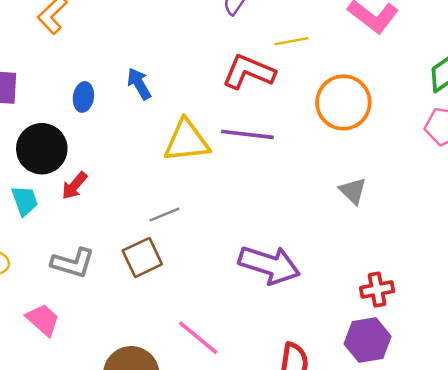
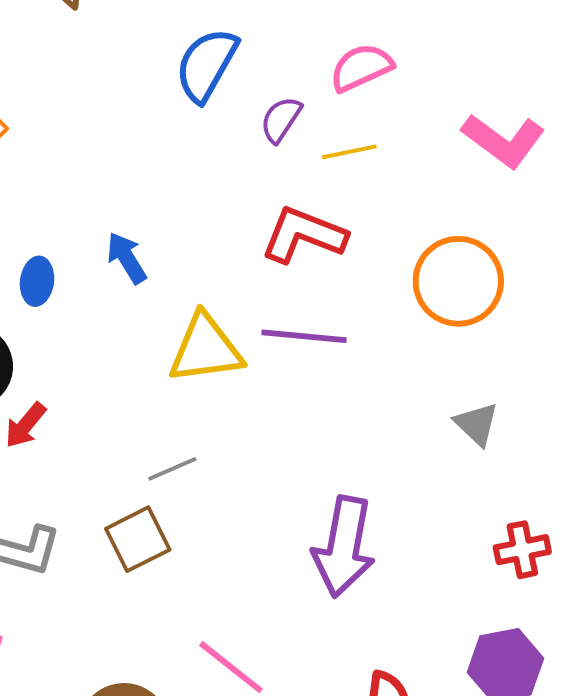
yellow line: (291, 41) -> (349, 152), moved
purple arrow: (269, 265) -> (344, 547), turned 84
red cross: (377, 290) -> (522, 550), moved

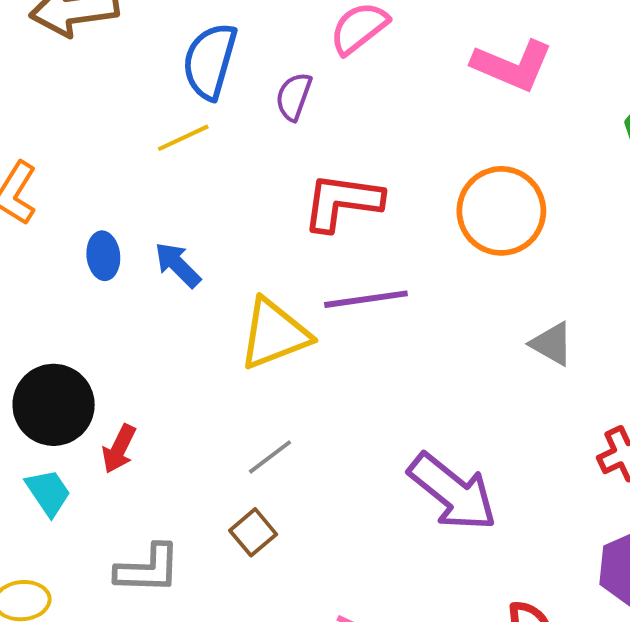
yellow line: (349, 152) -> (183, 138), moved
blue ellipse: (37, 281) -> (103, 256), moved
brown square: (138, 539) -> (253, 532), size x0.7
purple arrow: (344, 547) -> (453, 492), turned -48

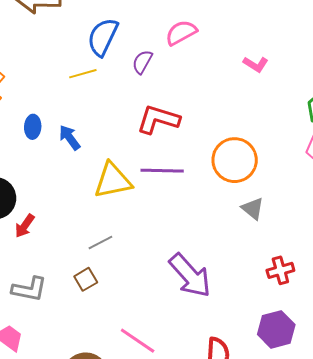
pink L-shape: (512, 65) -> (256, 64), size x0.6
orange circle: (501, 211) -> (235, 160), moved

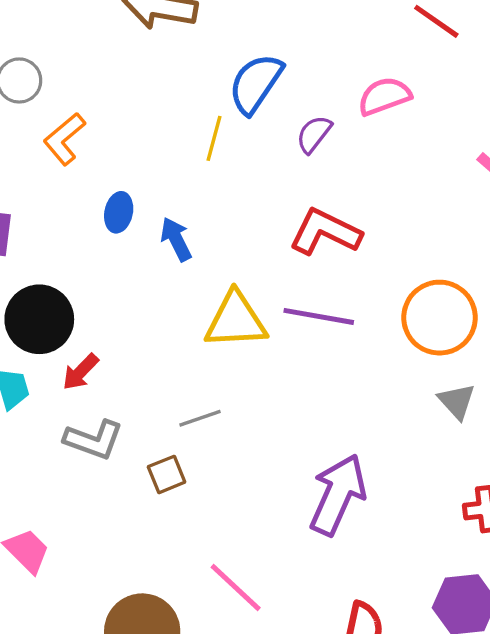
yellow line: (83, 74) -> (214, 138), turned -68
purple arrow: (190, 275) -> (338, 495), turned -123
gray L-shape: (29, 289) -> (94, 440), moved

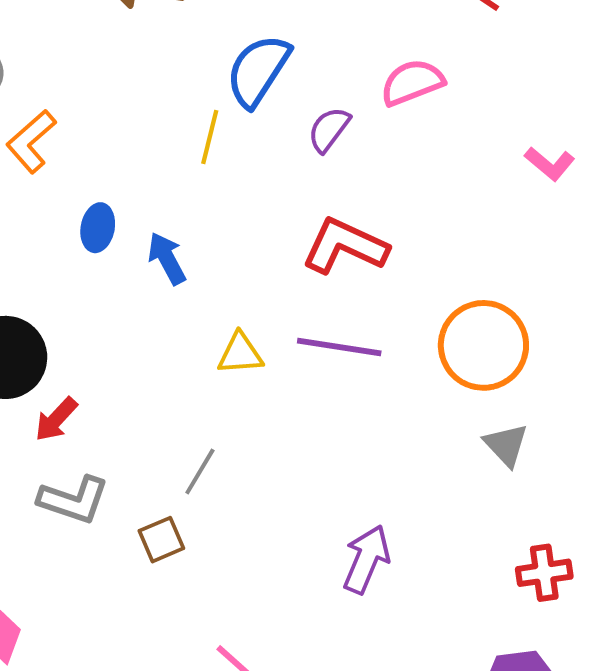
yellow triangle: (236, 320) -> (240, 354), size x0.6
gray line: (200, 418) -> (200, 471), turned -39
purple arrow: (338, 495) -> (366, 559), size x0.7

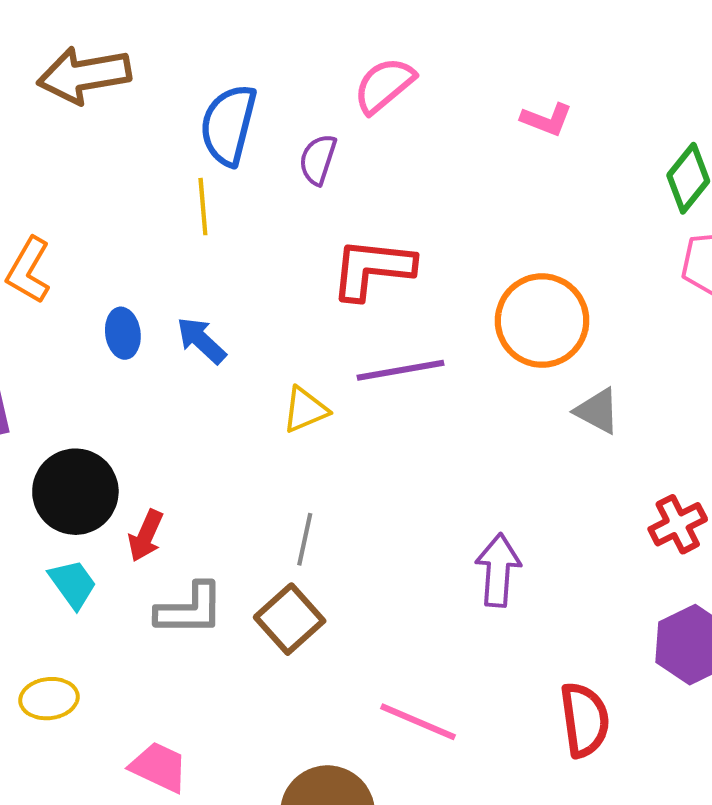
brown square: (161, 540) -> (290, 619), size x1.4

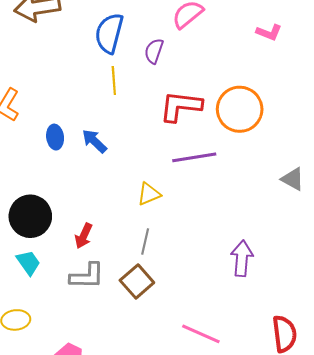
yellow line: (203, 207) -> (114, 81), moved
orange circle: (542, 321) -> (240, 109), moved
yellow triangle: (305, 410) -> (149, 194), moved
red arrow: (146, 536) -> (84, 236), moved

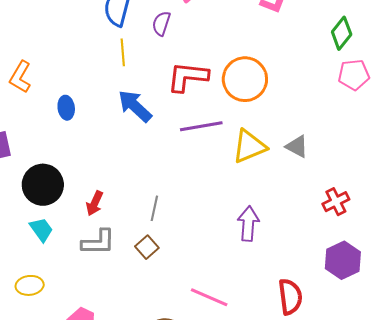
blue arrow: (94, 141) -> (135, 106), moved, size x1.4
yellow triangle: (149, 194) -> (249, 146), moved, size x1.5
brown square: (137, 282) -> (147, 247), size x0.7

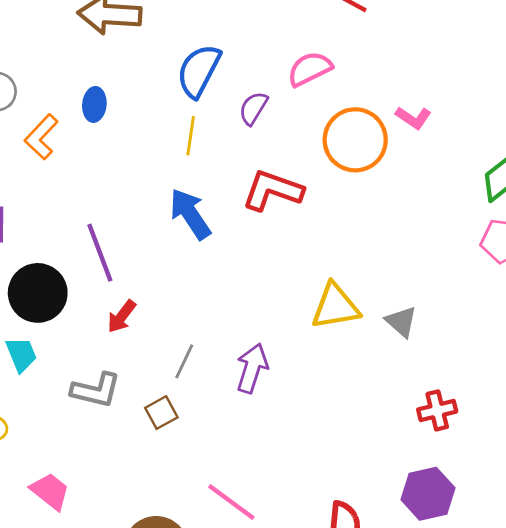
orange circle: (245, 79) -> (355, 140), moved
blue ellipse: (66, 108) -> (94, 104), moved
purple line: (201, 126) -> (100, 253), moved, turned 66
red arrow: (95, 203) -> (122, 316), moved
purple arrow: (248, 224) -> (252, 368), moved

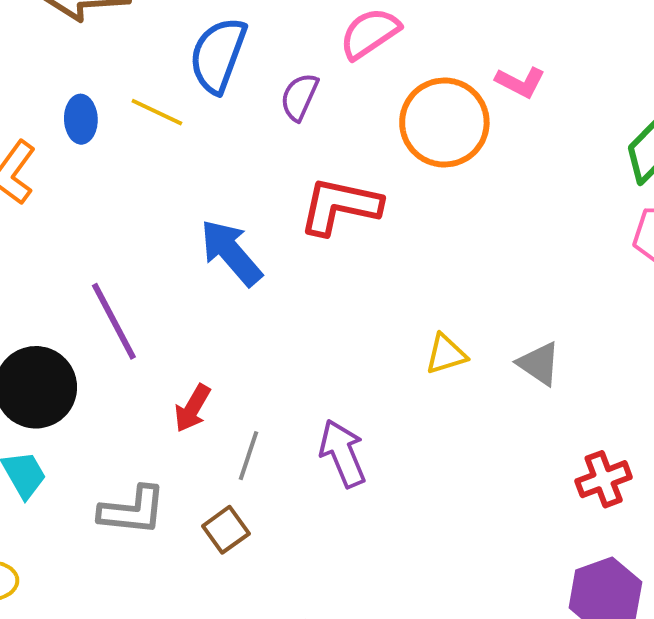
yellow line: (191, 136) -> (157, 112), moved, turned -66
yellow triangle: (335, 306) -> (446, 354), size x0.6
red arrow: (122, 316) -> (192, 408), moved
purple arrow: (252, 368) -> (343, 453), turned -33

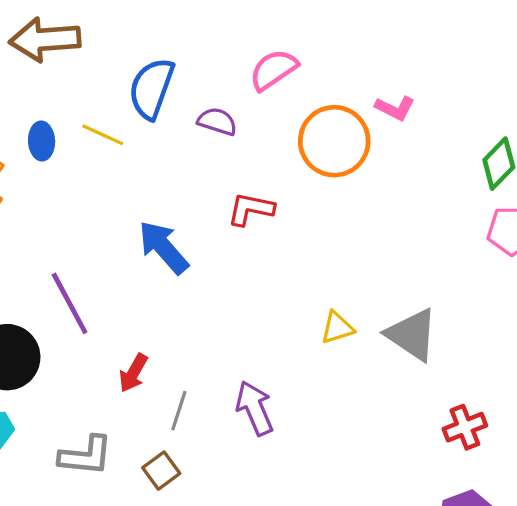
purple semicircle: (299, 97) -> (217, 121), turned 84
red L-shape: (340, 206) -> (251, 209), size x0.7
gray triangle: (539, 364) -> (412, 335), size x1.5

